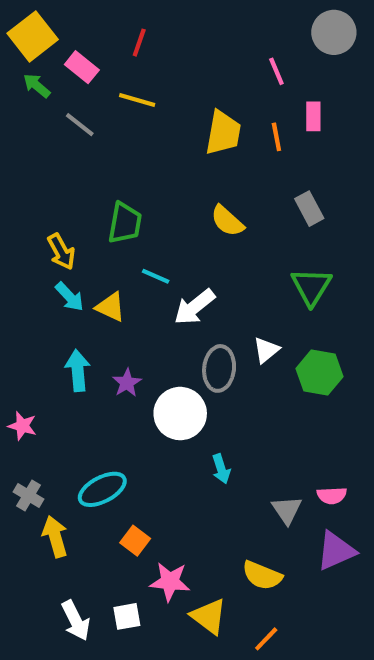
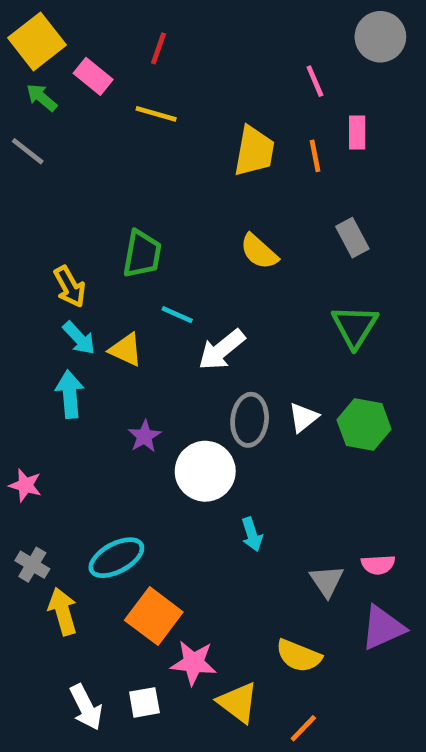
gray line: (80, 125) -> (28, 151), moved
white triangle: (266, 350) -> (303, 417), moved
cyan arrow: (78, 370) -> (70, 394), moved
orange square: (135, 541) -> (154, 616), size x1.6

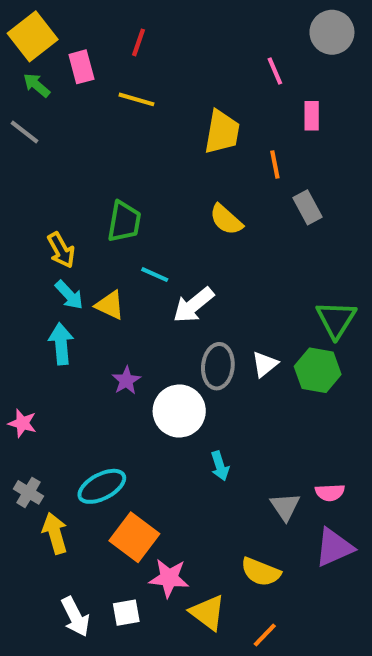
pink rectangle: (93, 76) -> (81, 67), turned 36
orange line: (315, 156) -> (275, 165), moved
green triangle: (355, 326) -> (336, 319), moved

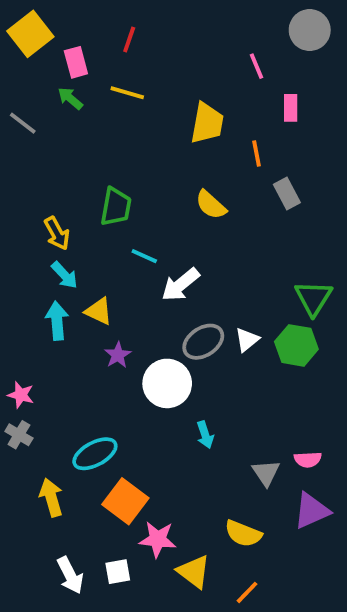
green arrow: (37, 85) -> (70, 98), moved
yellow triangle: (110, 305) -> (99, 311), moved
gray ellipse: (218, 366) -> (203, 342), turned 51
gray cross: (29, 492) -> (19, 435), moved

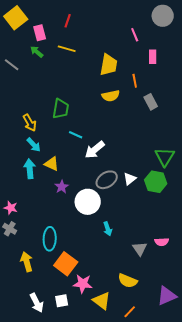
yellow semicircle: (211, 205) -> (111, 96), moved, turned -54
cyan ellipse: (95, 454) -> (50, 239), turned -60
purple triangle: (312, 511) -> (167, 296), moved

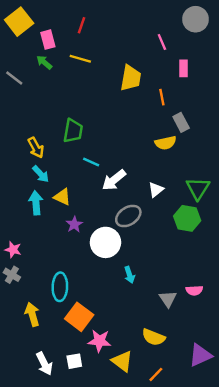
yellow semicircle: (111, 96) -> (165, 143), moved
white triangle: (130, 179) -> (156, 190), moved

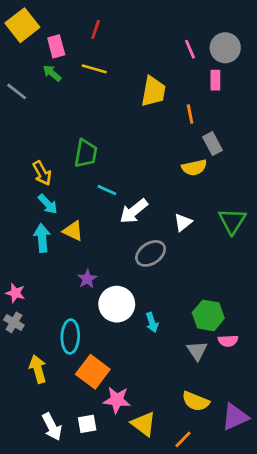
gray circle: (195, 19) -> (225, 48), moved
green hexagon: (187, 218) -> (208, 315), moved
purple star: (74, 224) -> (87, 279), moved
white circle: (105, 242) -> (117, 304), moved
yellow semicircle: (153, 337) -> (196, 401), moved

